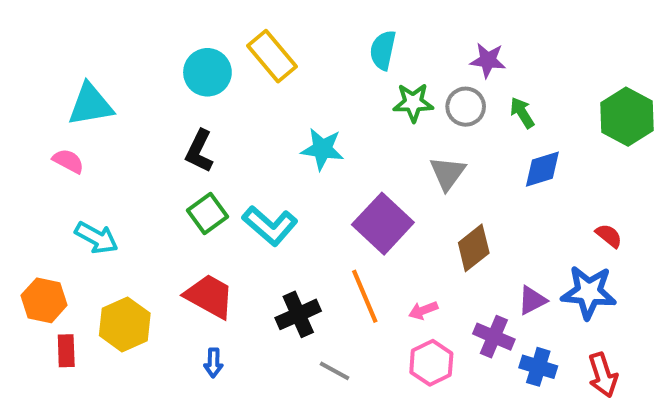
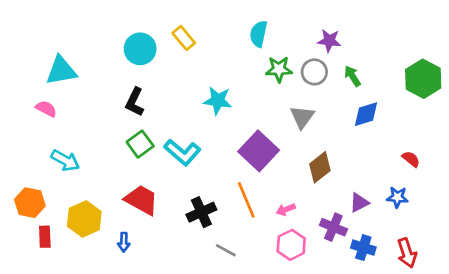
yellow rectangle: (272, 56) -> (184, 38), size x0.7
blue star: (589, 292) -> (397, 197), size x0.6
blue arrow: (213, 363) -> (124, 242), moved

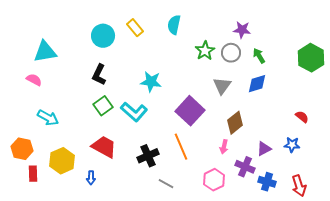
cyan semicircle: (259, 34) -> (174, 25), moved
green star: (279, 69) -> (205, 51), turned -30
cyan star: (218, 101) -> (151, 82), moved
blue diamond: (366, 114) -> (257, 84), moved
pink arrow: (286, 209) -> (224, 147), moved, turned -56

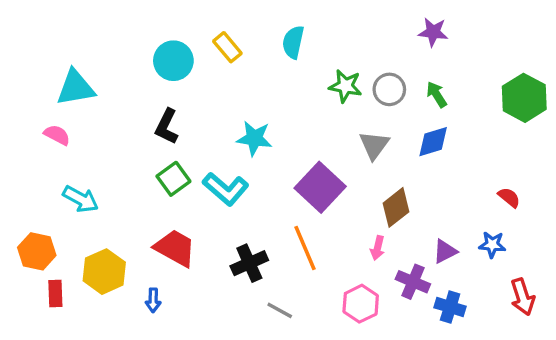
purple star: (242, 30) -> (433, 32), moved
green star: (205, 51) -> (345, 86), turned -30
red arrow: (299, 186) -> (523, 297), moved

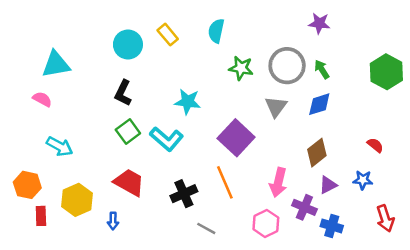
green star: (345, 86) -> (241, 68), moved
gray circle: (389, 89) -> (287, 66), size x1.5
brown diamond: (396, 207) -> (317, 153), moved
pink arrow: (378, 248) -> (278, 182), size x1.6

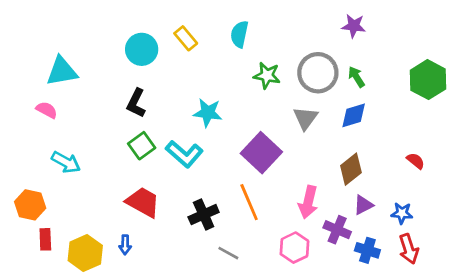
blue star: (363, 180) -> (402, 213), moved
yellow hexagon: (77, 200) -> (85, 253), moved
red arrow: (385, 218) -> (409, 249), moved

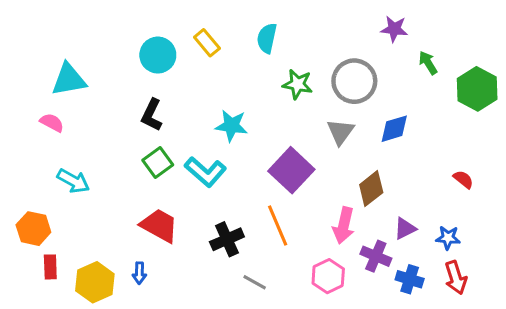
green arrow: (356, 77) -> (428, 63), moved
brown diamond: (351, 169) -> (371, 189), moved

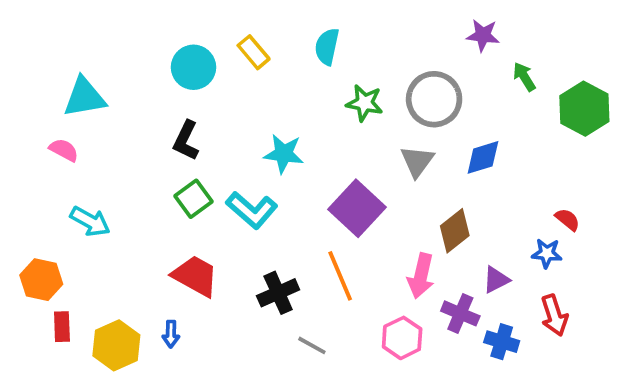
blue star: (448, 238) -> (547, 253), moved
red arrow: (456, 278) -> (554, 315), moved

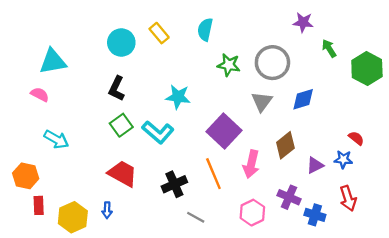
pink arrow: (421, 276) -> (251, 164), moved
purple triangle: (496, 280) -> (315, 165), moved

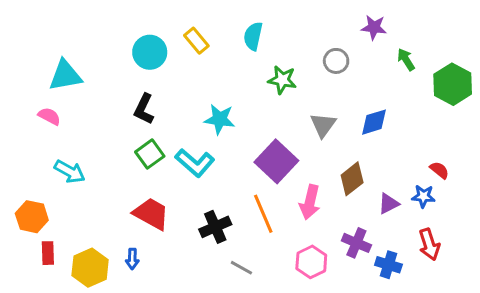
gray circle: (272, 63) -> (336, 61), moved, size x0.6

